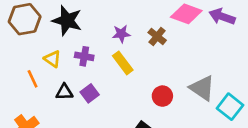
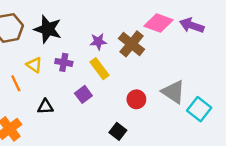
brown cross: (157, 36) -> (131, 44), size x1.5
black triangle: (64, 92) -> (45, 107), moved
purple square: (90, 93) -> (83, 94), moved

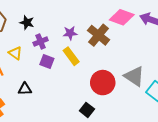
black star: (48, 29) -> (27, 23), size x0.6
purple cross: (64, 62) -> (41, 41), moved, turned -32
purple square: (83, 94) -> (47, 61), moved, turned -32
red circle: (136, 99) -> (103, 83), size x1.5

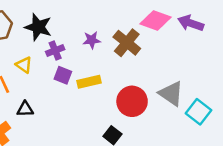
black star: (27, 23) -> (38, 27), size x1.5
yellow rectangle: (71, 56) -> (89, 82), moved, turned -66
black triangle: (25, 89) -> (25, 109), moved

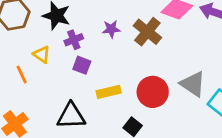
yellow rectangle: (89, 82) -> (109, 92), moved
black triangle: (25, 109) -> (71, 116), moved, size x1.6

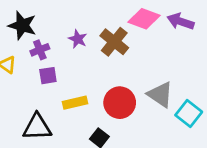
purple star: (111, 29) -> (78, 39), turned 30
purple square: (82, 65) -> (48, 76), turned -30

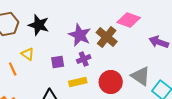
purple arrow: (181, 21) -> (159, 42), moved
purple star: (78, 39) -> (80, 35), size x1.6
purple cross: (40, 50) -> (84, 59), moved

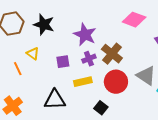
brown cross: (107, 37) -> (112, 54), moved

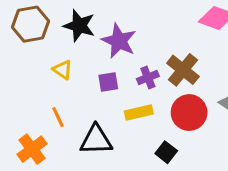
purple star: (85, 35) -> (119, 41), moved
orange line: (18, 69) -> (58, 117), moved

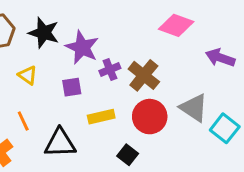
purple cross: (148, 77) -> (110, 70), moved

